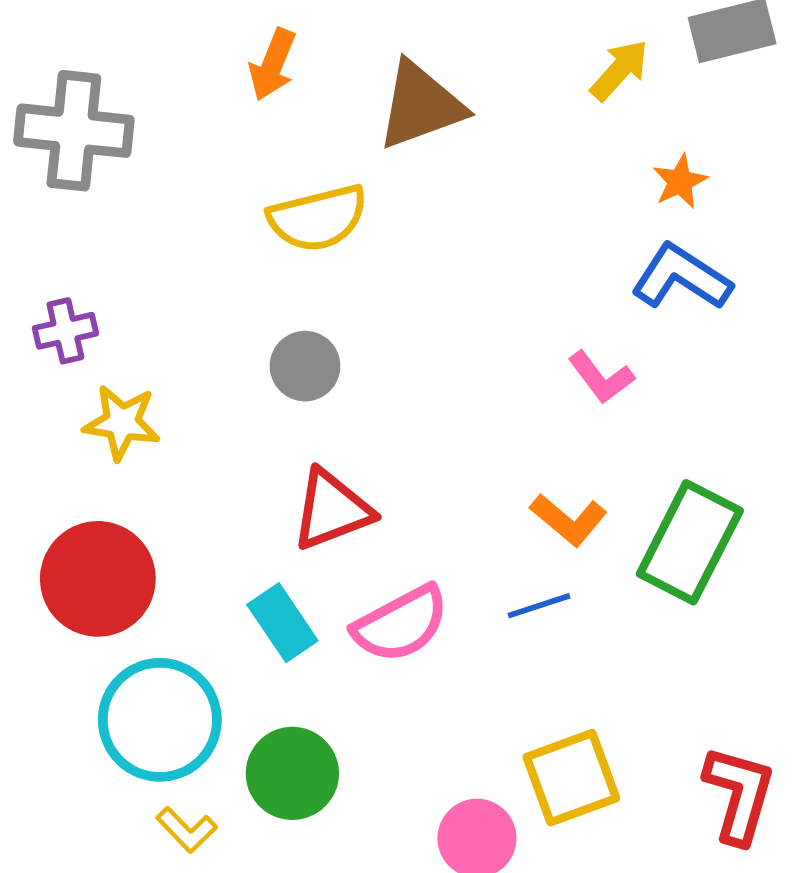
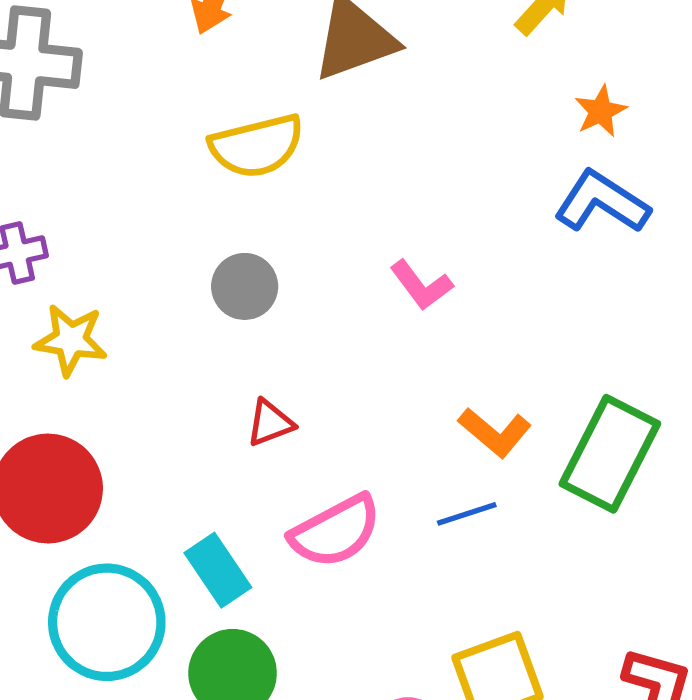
pink L-shape: (601, 377) -> (421, 285), moved
red triangle: (332, 510) -> (270, 423), size x0.6
cyan rectangle: (282, 623) -> (218, 570), moved

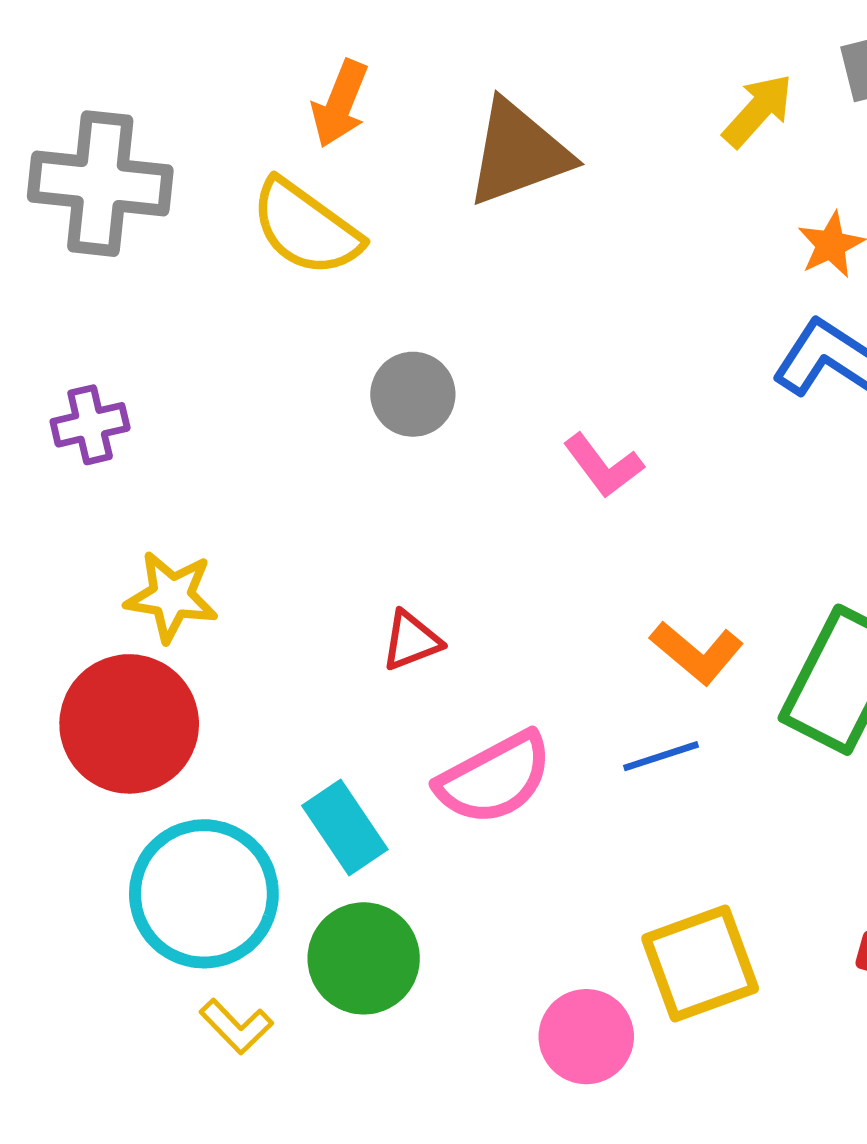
yellow semicircle: (257, 146) -> (306, 228), moved, turned 50
gray circle: (245, 286) -> (413, 394), moved
yellow star: (71, 340) -> (172, 596), moved

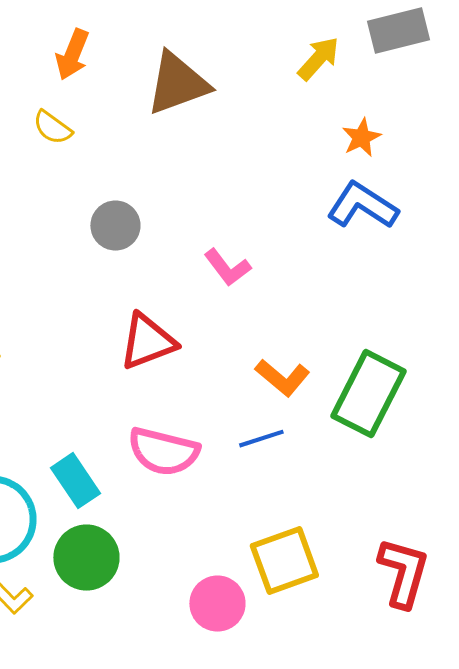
yellow semicircle: (306, 228) -> (52, 128), size x0.6
red triangle: (411, 641) -> (147, 342), moved, size x1.6
pink semicircle: (494, 778) -> (163, 452), turned 42

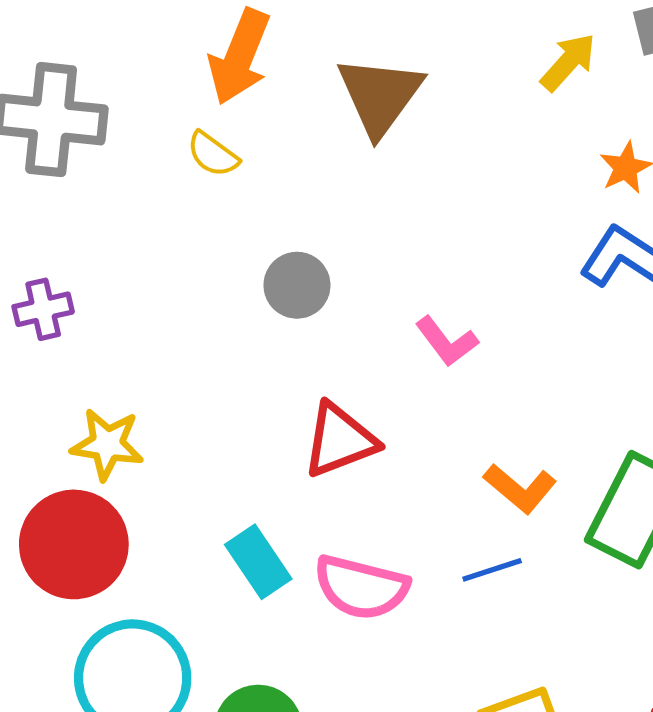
orange arrow: (72, 55) -> (240, 57), size x1.4
brown triangle: (177, 84) -> (380, 95), turned -34
cyan rectangle: (75, 481) -> (258, 562), moved

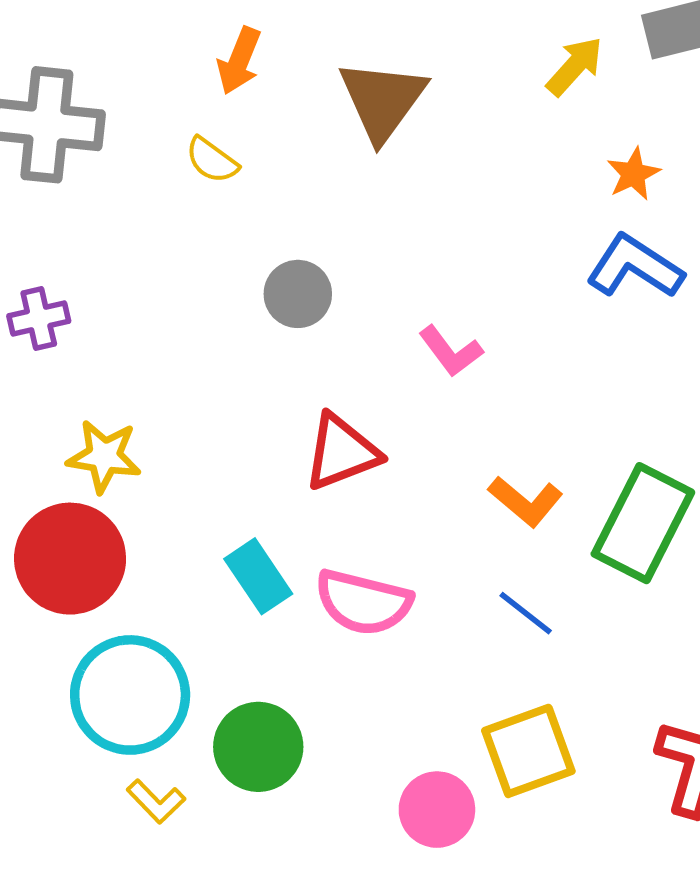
orange arrow: (240, 57) -> (239, 61), size x0.7
blue line: (492, 570) -> (526, 613), moved, turned 56

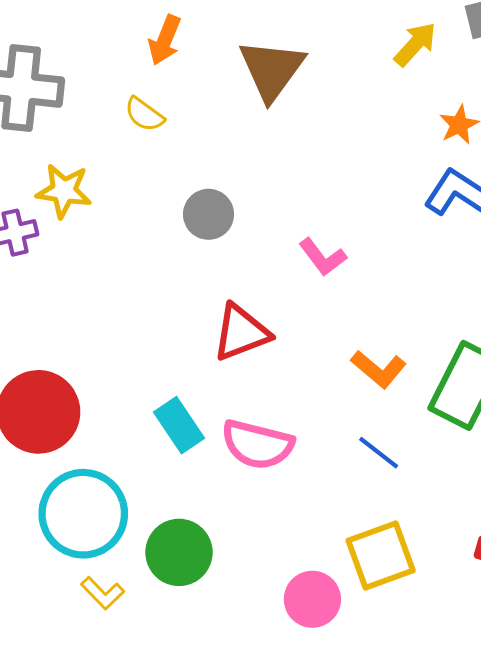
yellow star: (104, 456) -> (64, 191), moved

